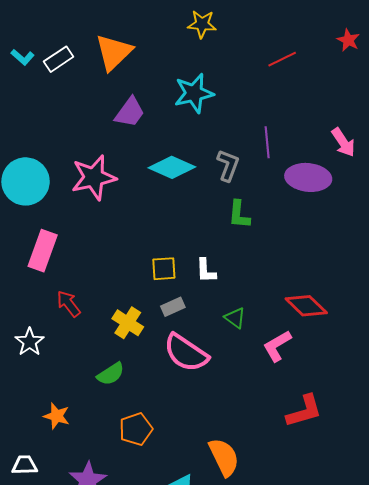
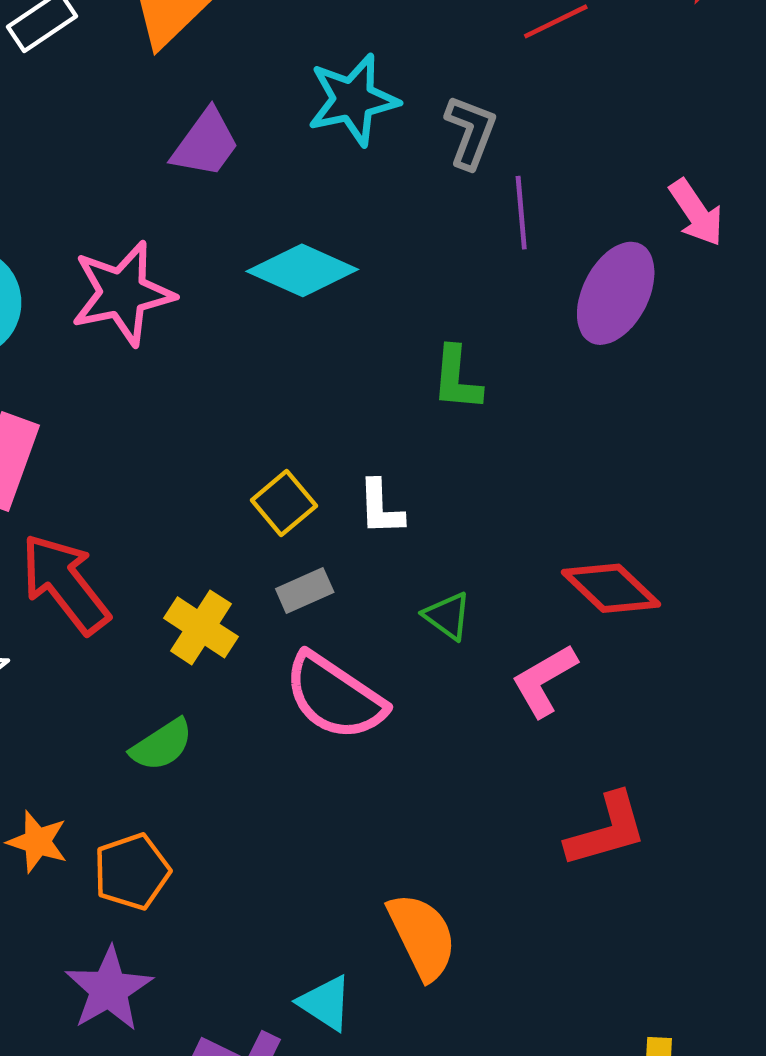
gray L-shape: (228, 165) -> (471, 132), moved
purple ellipse: (308, 177) -> (616, 293), turned -69
yellow square: (164, 269) -> (284, 503), turned -36
red arrow: (69, 304) -> (65, 584), size x1.6
orange pentagon: (136, 429) -> (132, 872), moved

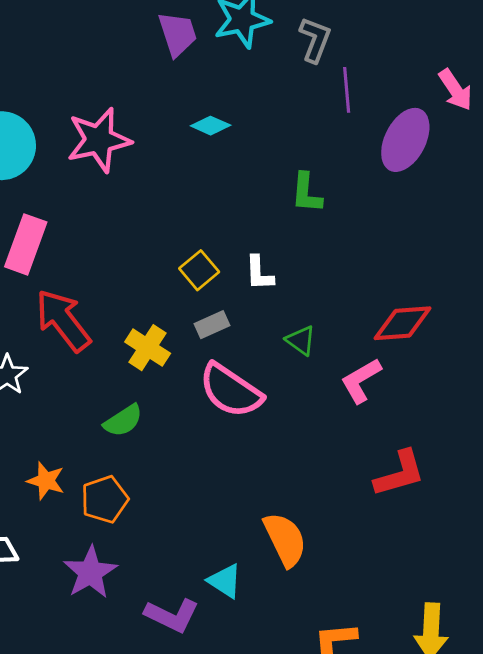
purple trapezoid: (206, 144) -> (178, 34), moved, turned -54
cyan diamond: (302, 270) -> (211, 126), size x0.6
red diamond: (611, 588) -> (402, 323), turned -48

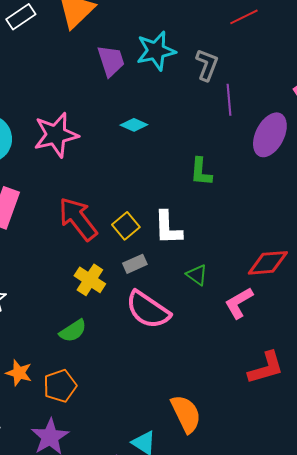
white L-shape: (259, 273) -> (168, 228), size x1.4
red arrow: (63, 320) -> (78, 219), moved

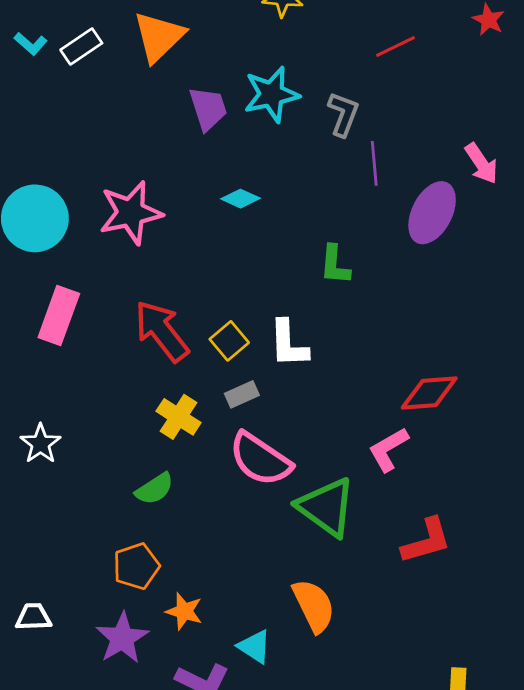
green triangle: (197, 275) -> (326, 507), moved, size x2.0
orange star: (19, 373) -> (184, 611), moved

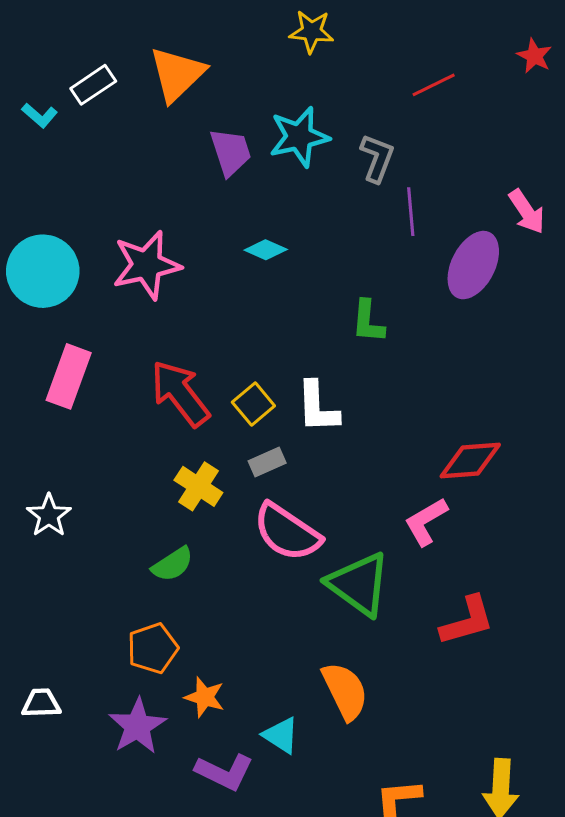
cyan L-shape: (31, 44) -> (40, 115), moved

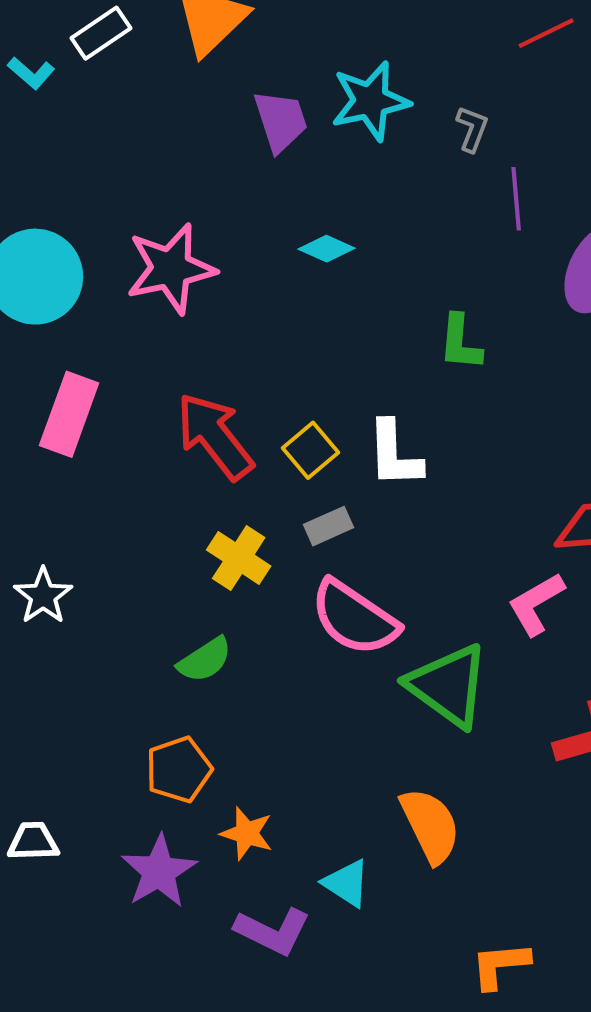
gray L-shape: (377, 158) -> (472, 129), size x0.7

